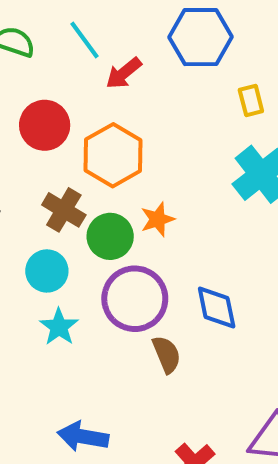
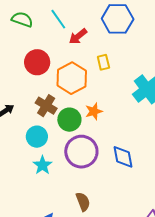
yellow rectangle: (251, 100) -> (103, 62), moved
brown semicircle: (167, 354) -> (83, 202), moved

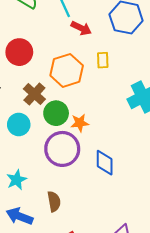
red arrow: (78, 36) -> (81, 28), turned -126
red circle: (37, 62) -> (19, 52), moved
orange star: (94, 111) -> (80, 123), moved
cyan star: (42, 165) -> (17, 180), moved

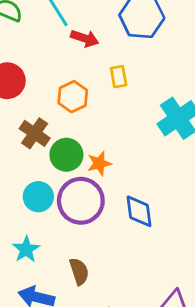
orange hexagon: (67, 70) -> (73, 97), size x0.7
cyan circle: (19, 124) -> (38, 197), moved

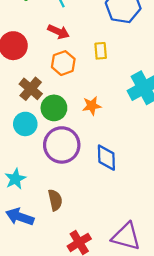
red arrow: (85, 38) -> (58, 32), moved
orange star: (99, 163) -> (92, 106), moved
cyan circle: (38, 197) -> (25, 124), moved

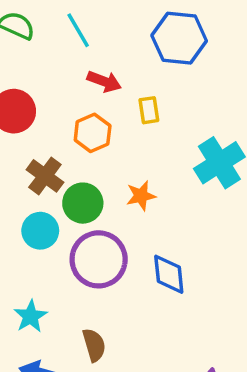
red arrow: (58, 32) -> (104, 81), moved

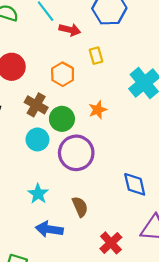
red arrow: (104, 81) -> (70, 30), moved
blue diamond: (169, 274) -> (135, 184), moved

